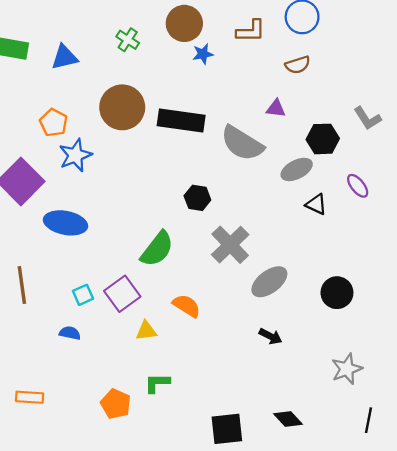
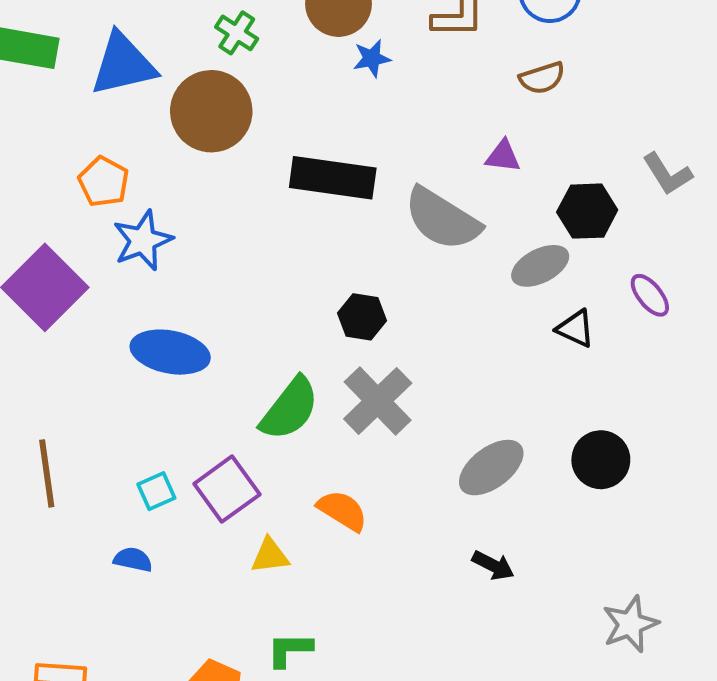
blue triangle: (64, 57) -> (123, 64), size x1.4
brown circle: (122, 107) -> (211, 111), moved
blue ellipse: (66, 223) -> (170, 352), moved
gray cross: (230, 245) -> (378, 401), moved
black circle: (337, 293) -> (601, 460), moved

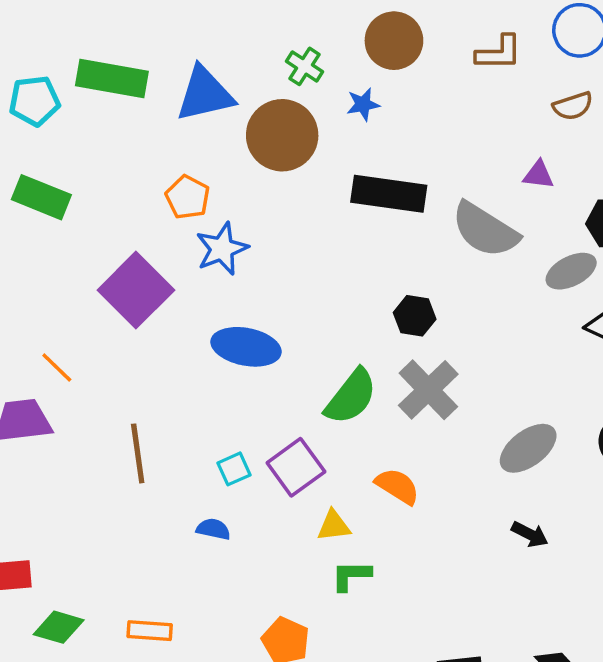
blue star: (372, 58) -> (363, 104), moved
green L-shape: (290, 650) -> (351, 576), moved

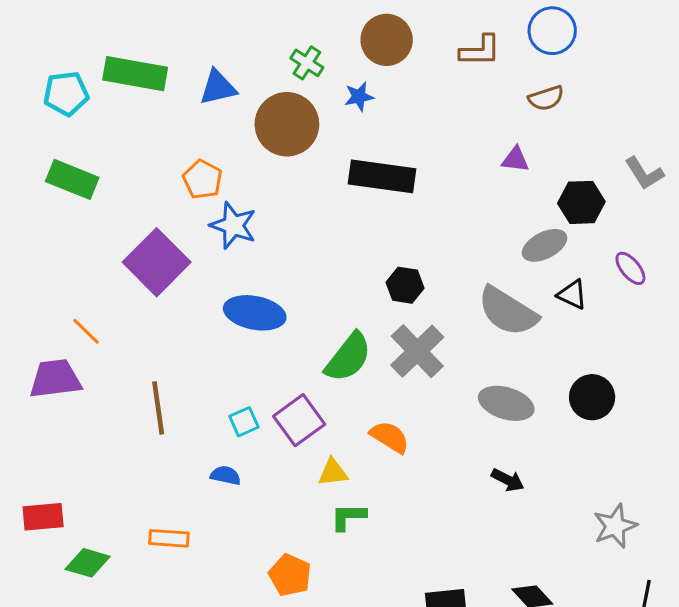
blue triangle: (205, 94) -> (218, 87), size x0.7
gray semicircle: (485, 230) -> (508, 311), moved
blue star: (222, 249) -> (233, 225), turned -30
gray ellipse: (528, 448) -> (506, 403), turned 54
orange rectangle: (150, 631) -> (169, 538), moved

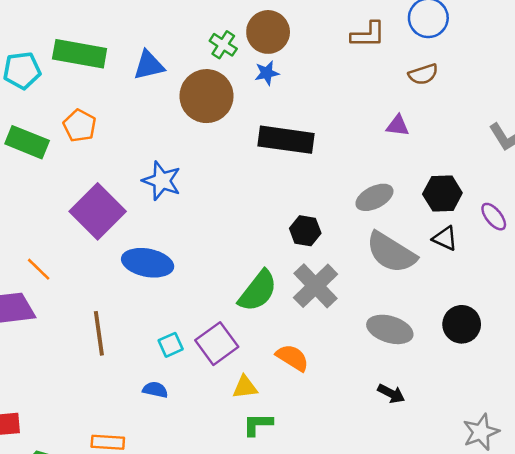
brown circle: (387, 40) -> (268, 32), moved
orange pentagon: (203, 179) -> (80, 126), moved
black hexagon: (581, 202) -> (442, 194), moved
gray ellipse: (545, 245) -> (374, 197), moved
blue ellipse: (255, 313) -> (148, 263), moved

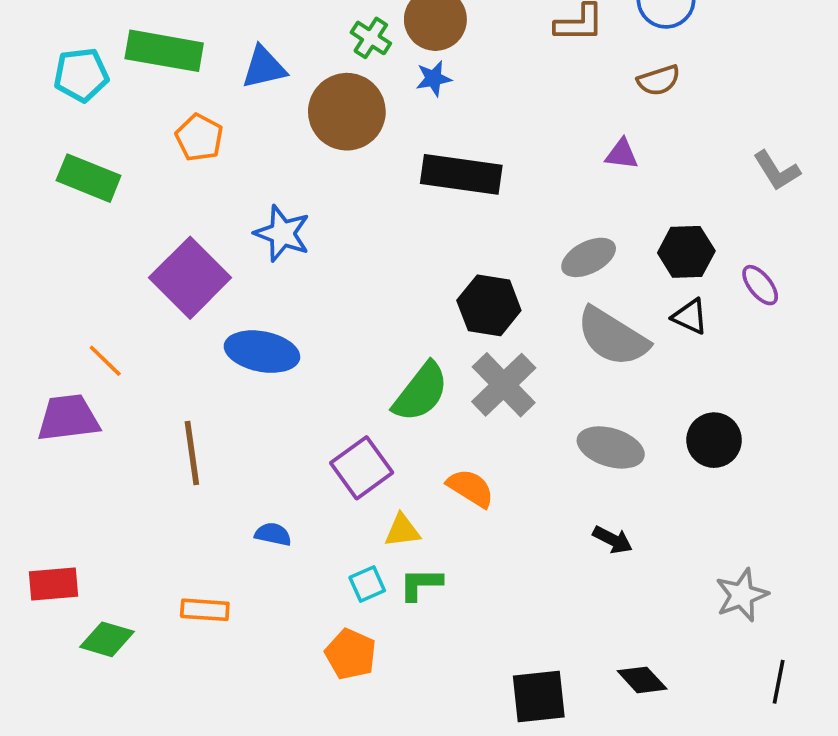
orange pentagon: (80, 126) -> (199, 138), moved
black hexagon: (305, 231) -> (489, 305), size x1.4
cyan square: (171, 345) -> (367, 584), moved

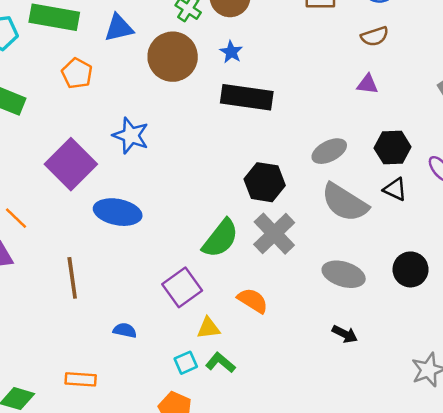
blue star: (434, 78) -> (231, 52), moved, turned -30
purple triangle: (622, 154) -> (367, 84), moved
green L-shape: (421, 584) -> (220, 363), turned 40

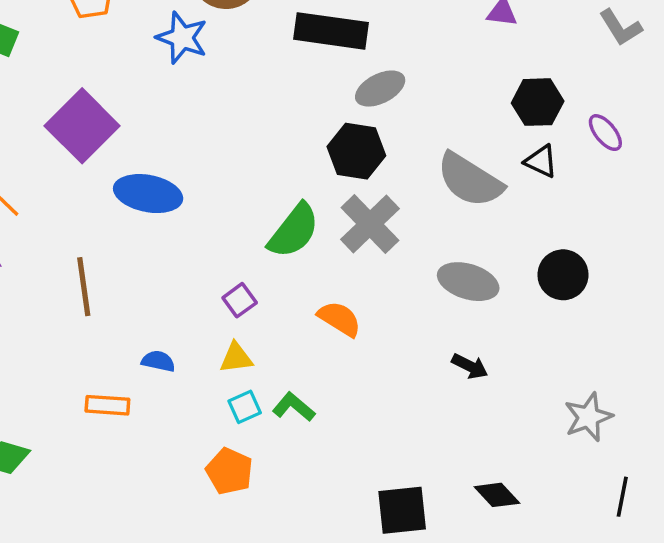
blue star: (131, 136) -> (182, 38), moved
gray ellipse: (329, 151) -> (380, 89), moved
purple square: (182, 287) -> (240, 300), size x0.6
yellow triangle: (208, 328) -> (236, 358), moved
orange rectangle: (81, 379) -> (107, 405), moved

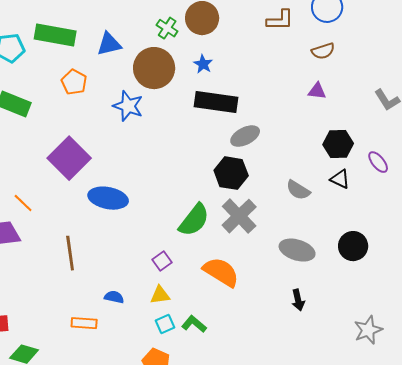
gray semicircle: (470, 180) -> (298, 190), size x0.6
orange semicircle: (339, 319) -> (221, 272), size x1.4
black arrow: (470, 366) -> (298, 300), turned 50

